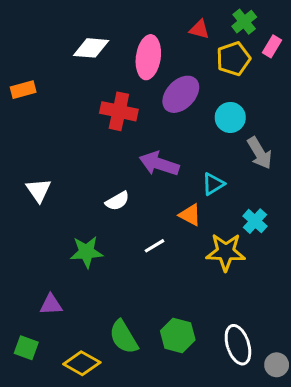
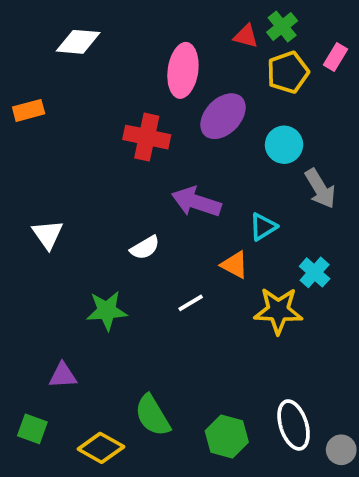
green cross: (244, 22) -> (282, 27), moved
white diamond: (91, 48) -> (78, 42), moved
green hexagon: (178, 335) -> (227, 436), moved

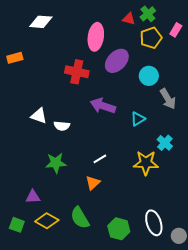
white triangle: (48, 234) -> (39, 116), moved, turned -36
white semicircle: (145, 248) -> (62, 126), moved, turned 35
orange triangle: (234, 265) -> (93, 183), moved, turned 49
yellow diamond: (101, 448) -> (47, 221), moved

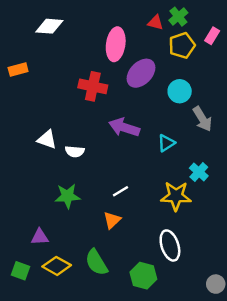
white ellipse: (154, 223) -> (170, 245), moved

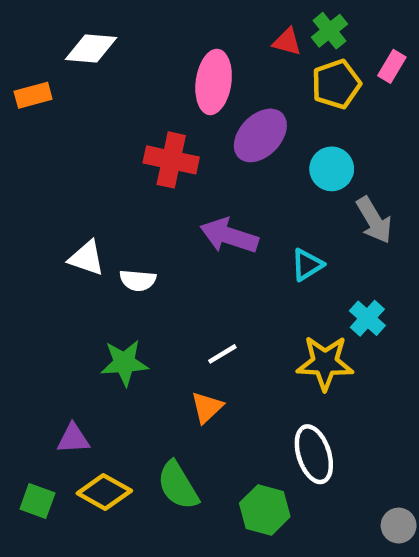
orange rectangle: (18, 70) -> (33, 95), moved

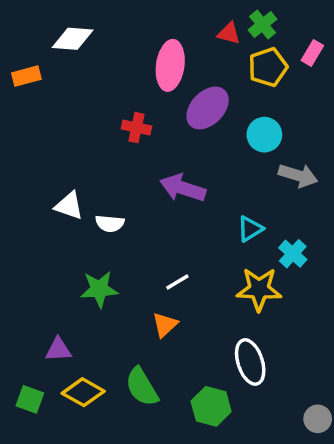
red cross: (171, 160) -> (136, 128), size x0.7
gray arrow: (374, 220) -> (298, 176), turned -42
cyan triangle: (307, 265) -> (250, 229), moved

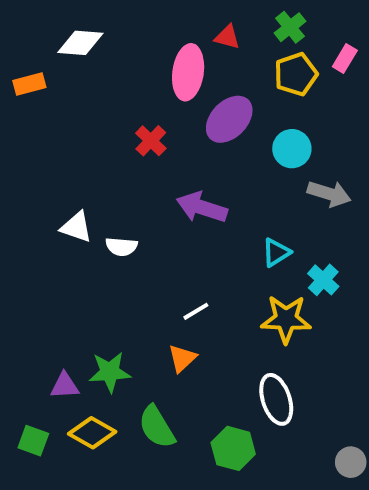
red triangle: (229, 33) -> (227, 37), moved
red cross: (136, 128) -> (151, 141), turned 32
green star: (99, 289) -> (110, 372), moved

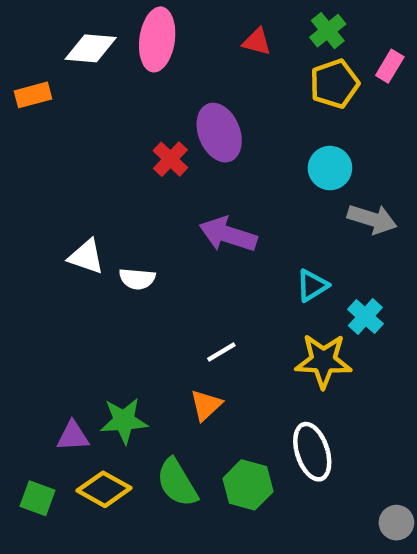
pink ellipse: (188, 72) -> (157, 39), moved
purple ellipse: (229, 119) -> (219, 133), moved, turned -66
green hexagon: (233, 448) -> (248, 485), moved

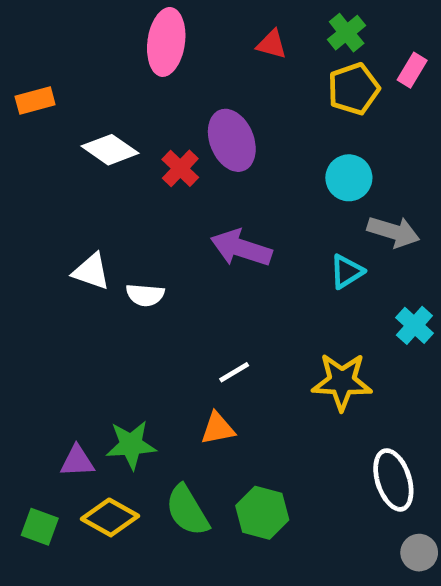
white diamond: (91, 48) -> (110, 150), moved, turned 30
cyan triangle: (312, 285) -> (347, 271), moved
cyan cross: (365, 316) -> (414, 325), moved
orange triangle: (206, 405) -> (218, 428), turned 32
white ellipse: (312, 452) -> (393, 480), moved

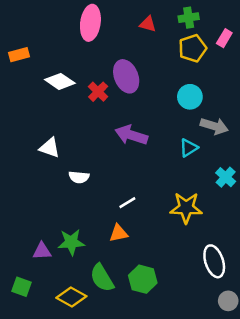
green cross: (347, 33) -> (189, 18), turned 30
white semicircle: (145, 295) -> (79, 177), moved
yellow diamond: (110, 517) -> (71, 297), moved

